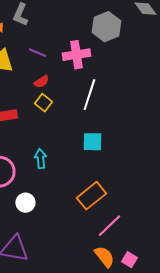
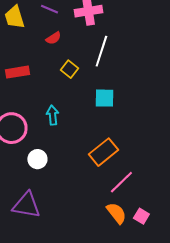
yellow square: (43, 103) -> (69, 69), moved

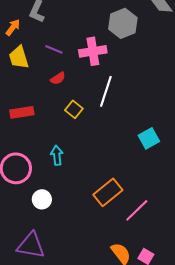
cyan square: (104, 98) -> (149, 138), moved, turned -30
pink line: (121, 182) -> (137, 210), moved

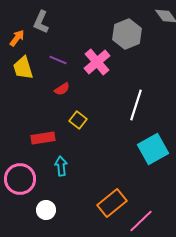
pink cross: (93, 51) -> (97, 62), turned -32
white line: (106, 91) -> (136, 105), moved
red rectangle: (22, 112) -> (43, 138), moved
cyan square: (149, 138) -> (153, 149), size x1.4

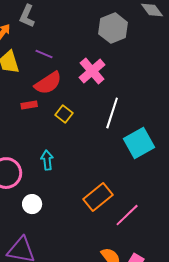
pink cross: (97, 62) -> (92, 71), moved
red semicircle: (62, 89) -> (48, 83), size x1.8
white line: (136, 105) -> (112, 113), moved
red rectangle: (43, 138) -> (29, 105), moved, size x0.7

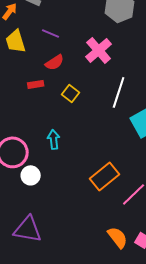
red semicircle: (48, 83) -> (55, 62), size x0.7
white circle: (32, 204) -> (31, 175), moved

